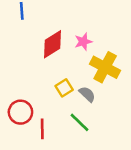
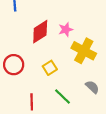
gray semicircle: (87, 94) -> (92, 87), moved
red circle: (20, 112) -> (14, 65), moved

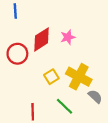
yellow cross: (84, 51) -> (79, 77), moved
red circle: (14, 65) -> (17, 54), moved

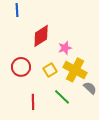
pink star: (68, 37) -> (65, 48), moved
red circle: (17, 54) -> (21, 67), moved

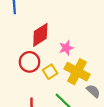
red circle: (21, 67) -> (29, 62), moved

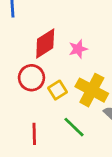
pink star: (66, 48) -> (78, 49), moved

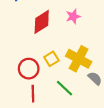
pink star: (78, 49) -> (73, 16), moved
red circle: (31, 78) -> (29, 69), moved

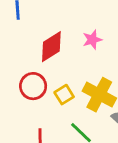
red circle: (29, 69) -> (33, 86), moved

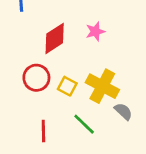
yellow square: (64, 95) -> (67, 86), turned -30

